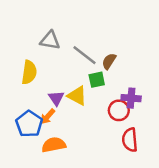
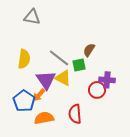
gray triangle: (50, 40) -> (32, 17), moved
gray line: (84, 55) -> (59, 58), moved
purple triangle: (56, 98) -> (46, 80), size x1.5
red semicircle: (130, 140) -> (75, 114), moved

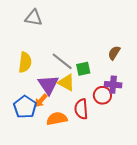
brown semicircle: (89, 50) -> (114, 53), moved
red semicircle: (75, 114) -> (81, 109), moved
orange semicircle: (44, 118) -> (57, 119), moved

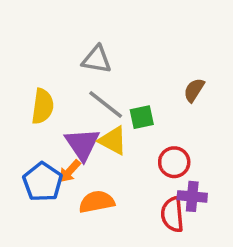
gray triangle: (33, 18) -> (97, 59), moved
purple cross: (113, 85) -> (192, 196), moved
red semicircle: (81, 109) -> (172, 214), moved

